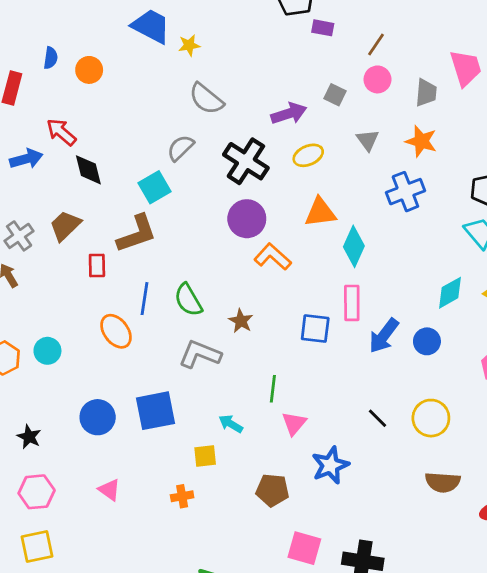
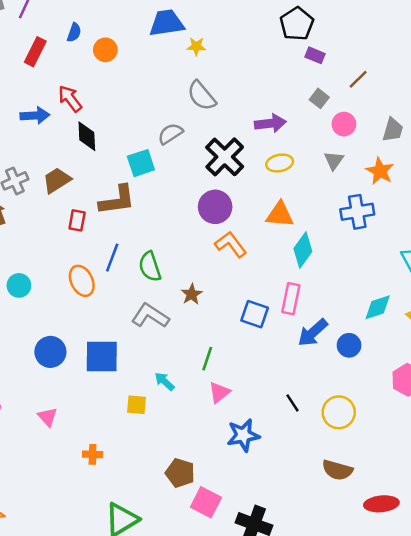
blue trapezoid: (151, 26) -> (167, 23), turned -48
pink circle: (377, 79) -> (344, 124), moved
gray square: (335, 95) -> (319, 98), moved
brown pentagon: (272, 490) -> (180, 473), moved
orange cross: (182, 496) -> (93, 454), moved

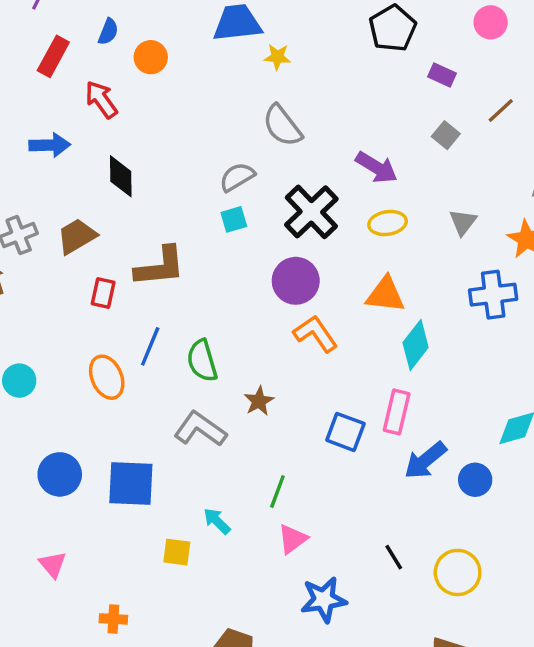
black pentagon: (297, 24) -> (393, 28), moved
red arrow: (70, 99) -> (101, 100), moved
purple arrow: (270, 123) -> (377, 167), turned 36
pink circle: (344, 124) -> (491, 22), moved
cyan square: (141, 163) -> (234, 219), moved, size x0.7

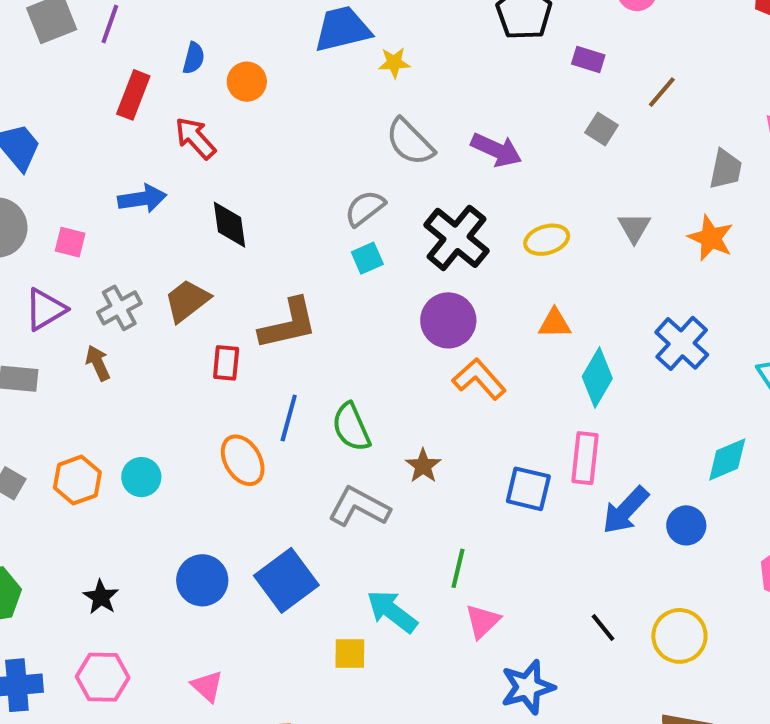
purple arrow: (377, 167) -> (496, 150), moved
orange triangle: (385, 295) -> (555, 323), size x0.7
blue cross: (493, 295) -> (682, 343), moved, turned -33
blue square: (131, 483) -> (286, 580), turned -32
cyan arrow: (217, 521) -> (392, 611), size x1.5

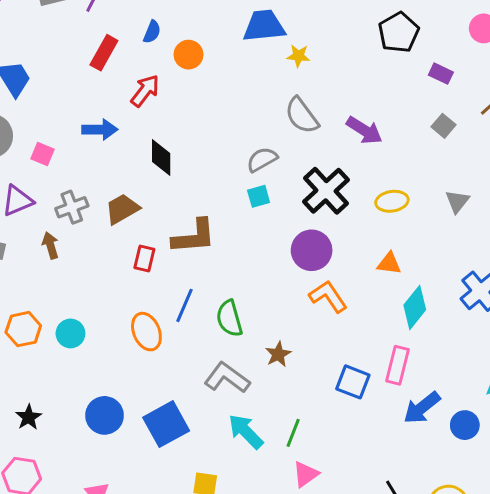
red arrow: (195, 138) -> (145, 91), turned 72
cyan arrow: (392, 611) -> (246, 431), moved

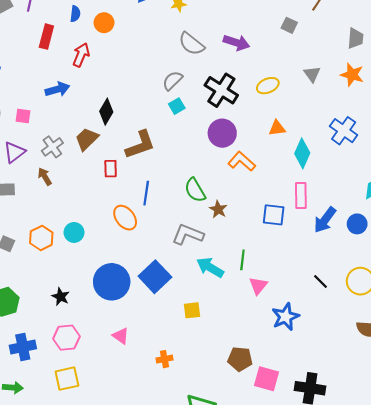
black diamond: (161, 158) -> (106, 112), moved, turned 45
green semicircle: (229, 318) -> (195, 190), moved
blue circle: (105, 415) -> (112, 282), size x1.4

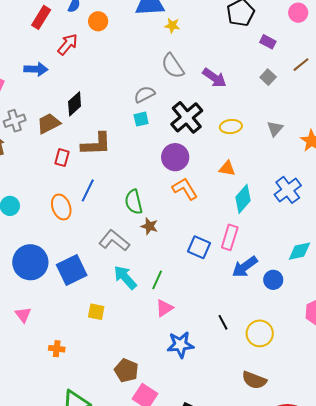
brown star: (218, 209) -> (149, 226), turned -30

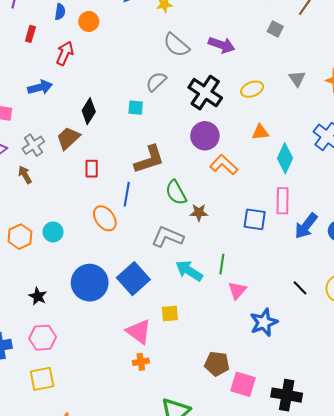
red rectangle: (41, 17) -> (30, 34), size x0.7
cyan square: (141, 119) -> (136, 108), moved, turned 35
brown L-shape: (96, 144) -> (149, 159), moved
pink triangle: (23, 315) -> (139, 332), moved, size x1.5

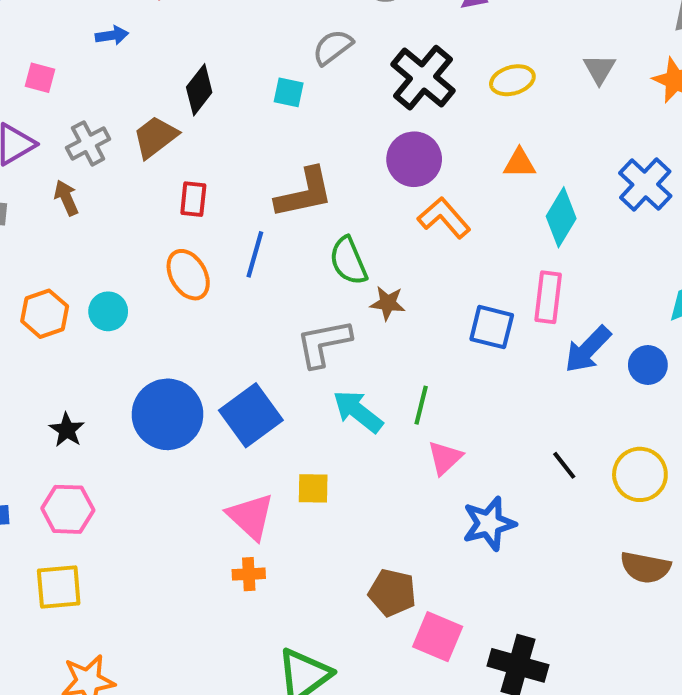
blue arrow: (40, 87) -> (112, 35), size x0.7
orange ellipse: (105, 218) -> (188, 275), moved
gray L-shape: (168, 237) -> (324, 343), turned -40

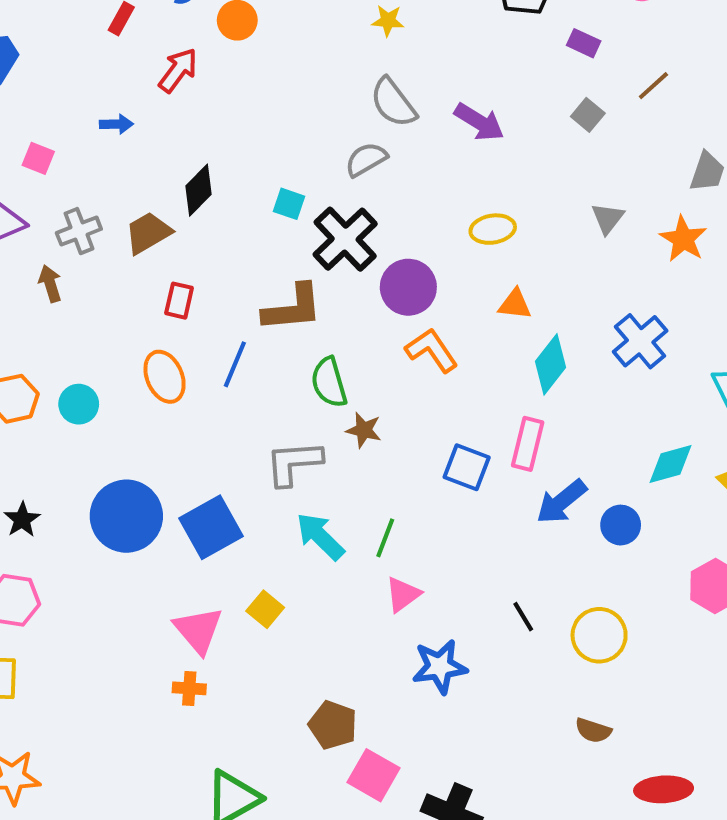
gray semicircle: (333, 47) -> (366, 159), moved
black cross: (423, 78) -> (345, 239), moved
yellow ellipse: (512, 80) -> (493, 229), moved
yellow square: (313, 488) -> (265, 609), turned 32
brown semicircle: (645, 567) -> (593, 730), size x0.7

